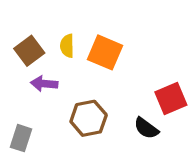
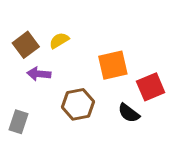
yellow semicircle: (67, 46) -> (59, 41), turned 60
orange square: (105, 52) -> (113, 65), moved, turned -36

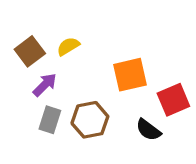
purple arrow: (39, 74) -> (45, 85), turned 130
gray rectangle: (18, 122) -> (50, 120), moved

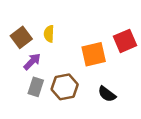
yellow semicircle: (68, 46) -> (49, 34), turned -56
red square: (173, 100) -> (125, 41), moved

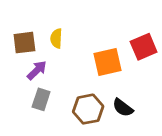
brown square: (21, 37) -> (24, 43), turned 30
brown hexagon: (65, 87) -> (88, 109), moved

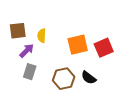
yellow semicircle: (56, 38) -> (42, 36), moved
red square: (144, 47) -> (104, 48), moved

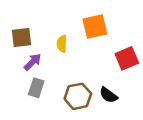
yellow semicircle: (42, 36) -> (62, 44), moved
orange square: (78, 45) -> (95, 27), moved

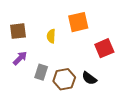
purple arrow: (33, 62) -> (20, 58), moved
gray rectangle: (36, 88) -> (41, 72), moved

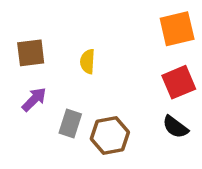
orange square: (78, 22) -> (177, 29), moved
black semicircle: (89, 78) -> (175, 127), moved

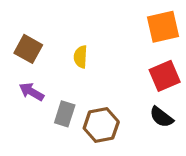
brown square: (31, 53) -> (28, 49), turned 36
purple arrow: (34, 99) -> (31, 92), turned -105

